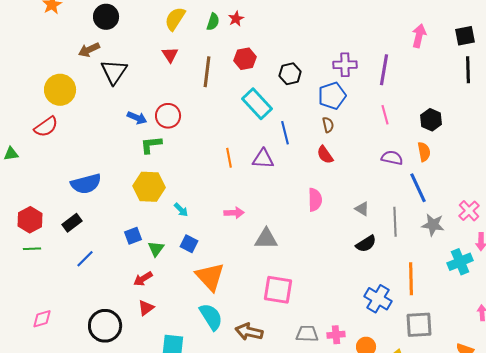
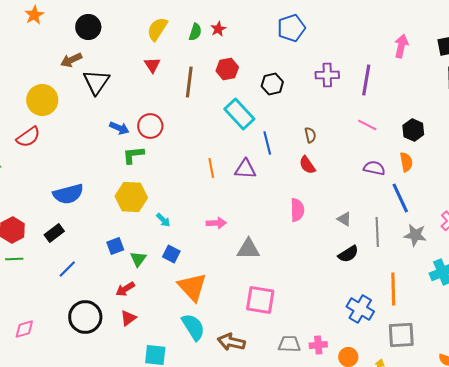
blue pentagon: (332, 96) -> (291, 28), moved
pink line: (385, 115) -> (367, 125), turned -48
black circle: (105, 326) -> (85, 317), moved

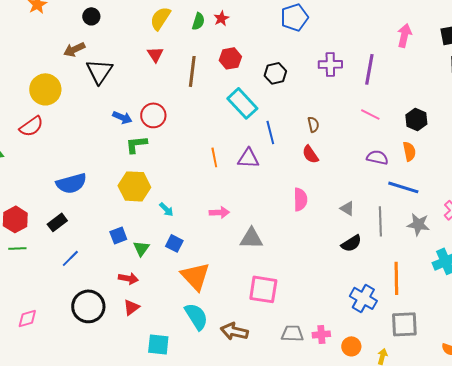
black circle: (88, 27) -> (91, 16), size x0.7
blue line: (400, 198) -> (403, 187), turned -48
red arrow: (125, 289) -> (128, 278), turned -138

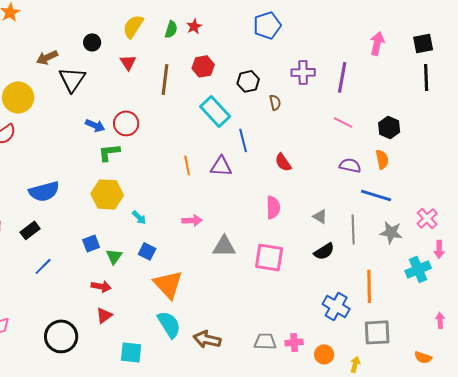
black circle: (91, 16) -> (92, 42), moved
brown semicircle: (313, 124) -> (275, 102), moved
pink square: (263, 289) -> (269, 257), moved
black circle: (88, 306) -> (61, 336), moved

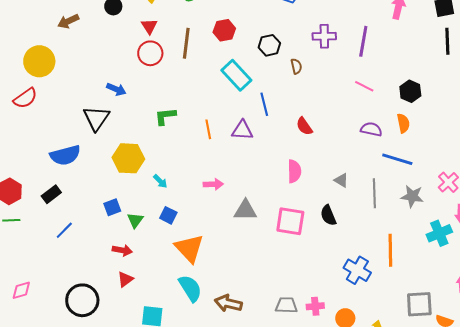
black triangle: (72, 79) -> (96, 118), moved
red circle: (126, 123) -> (150, 53), moved
green L-shape: (109, 152) -> (165, 116), moved
black semicircle: (324, 251) -> (328, 215), moved, turned 100
gray square: (377, 332) -> (419, 304), moved

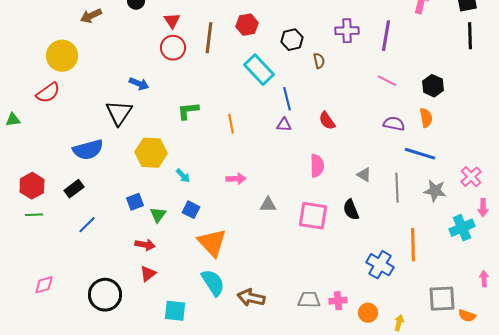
purple triangle: (242, 130) -> (284, 125), moved, size x0.7
gray triangle: (245, 210) -> (268, 205), size x0.7

